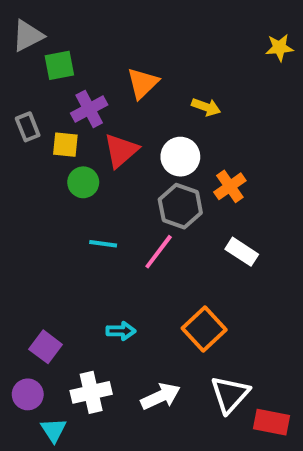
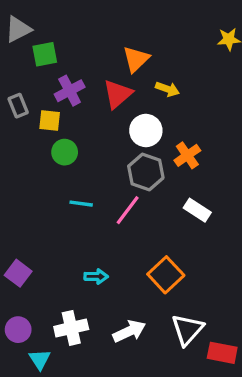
orange triangle: (143, 83) -> (136, 59), moved
red triangle: (121, 151) -> (118, 94), moved
purple square: (46, 347) -> (18, 273), moved

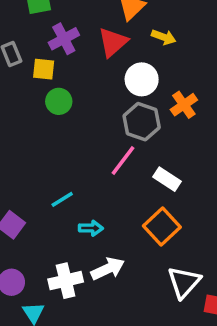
cyan line: (81, 204) -> (62, 199), moved, turned -40
white rectangle: (197, 210) -> (167, 179), moved
white arrow: (129, 331) -> (108, 269), moved

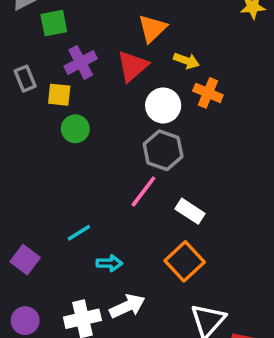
orange cross: (184, 105) -> (208, 93), moved, turned -32

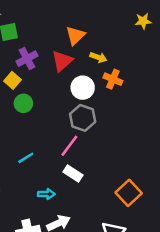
yellow square: (59, 95) -> (12, 80), turned 35
white rectangle: (190, 211) -> (73, 174), moved
cyan line: (79, 233) -> (26, 158), moved
orange square: (185, 261) -> (129, 193), moved

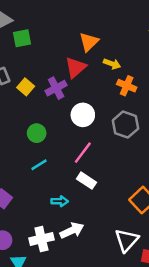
purple cross: (27, 59) -> (56, 88), moved
white circle: (83, 88) -> (83, 115), moved
green circle: (23, 103) -> (37, 133), moved
gray hexagon: (83, 118) -> (125, 125), moved

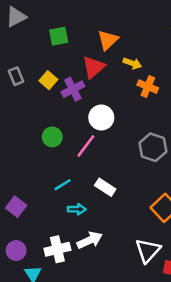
green square: (22, 38) -> (59, 36), moved
yellow square: (26, 87) -> (48, 80), moved
gray hexagon: (125, 125) -> (153, 147), moved
pink line: (83, 153) -> (86, 146), moved
cyan line: (39, 165) -> (63, 185), moved

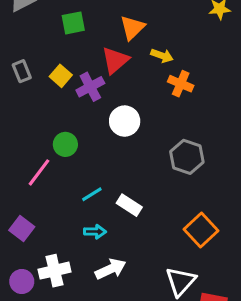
pink line: (86, 146) -> (39, 172), moved
cyan line: (63, 185) -> (92, 194), moved
white cross: (57, 249) -> (54, 271), moved

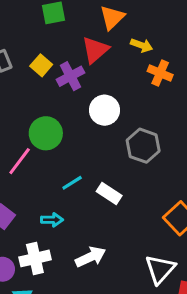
green circle: (65, 144) -> (46, 133), size x1.4
gray hexagon: (187, 157) -> (143, 146), moved
cyan arrow: (95, 232) -> (52, 220), moved

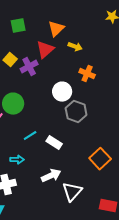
orange cross: (160, 73) -> (87, 74), moved
white circle: (104, 110) -> (62, 92), moved
white arrow: (91, 257) -> (51, 176), moved
white triangle: (160, 269) -> (72, 192), moved

